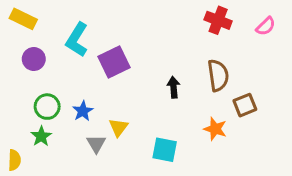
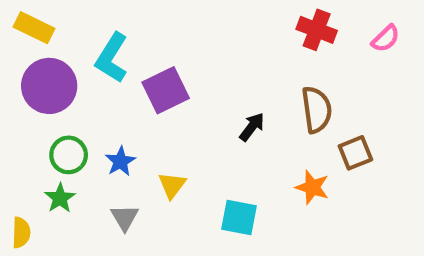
purple circle: (34, 59) -> (49, 86), size x1.6
black arrow: (174, 87) -> (252, 127), turned 42
gray triangle: (96, 144) -> (125, 218), moved

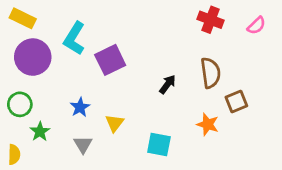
green circle: (69, 155) -> (20, 104), moved

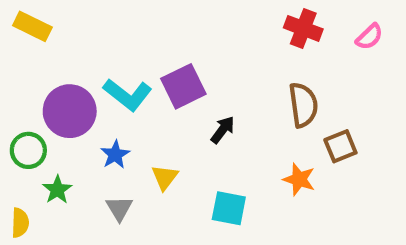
cyan L-shape: (74, 38) -> (128, 95), moved, turned -84
purple circle: (33, 57) -> (70, 111), moved
purple square: (110, 60) -> (183, 86), moved
black arrow: (168, 84) -> (223, 130), moved

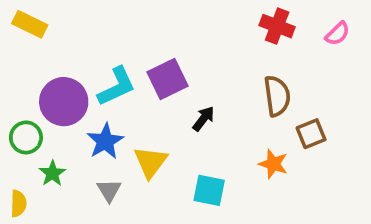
cyan L-shape: (128, 95) -> (117, 87), turned -63
blue star: (115, 155) -> (105, 141), size x1.4
yellow triangle: (165, 177) -> (151, 162), size x1.4

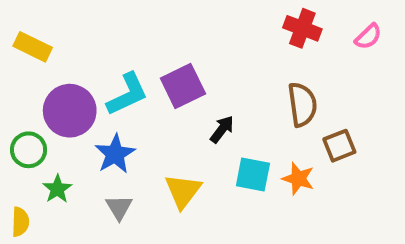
yellow rectangle: (30, 24) -> (33, 47), moved
yellow triangle: (151, 162) -> (183, 191), moved
cyan square: (209, 190) -> (253, 174), moved

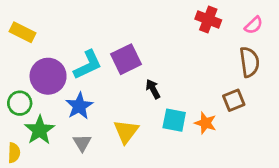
brown semicircle: (302, 105) -> (249, 62), moved
black arrow: (222, 129) -> (153, 89), turned -66
green star: (57, 189) -> (40, 130), size x1.5

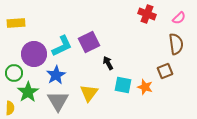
yellow rectangle: (23, 32) -> (16, 23), turned -30
gray triangle: (82, 143) -> (58, 101), size x1.6

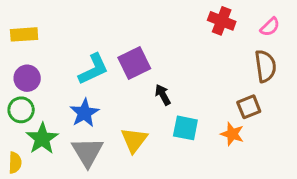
purple circle: (34, 54) -> (27, 78), moved, size x0.7
orange star: (145, 87) -> (232, 134), moved

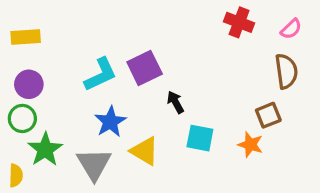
blue star: (84, 113) -> (110, 122), moved
yellow triangle: (134, 140) -> (145, 151), turned -36

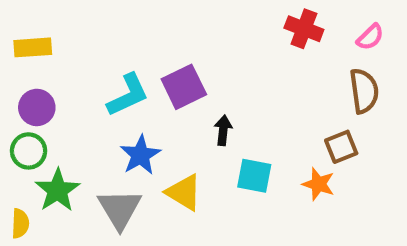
black arrow: (175, 102) -> (223, 130), turned 35

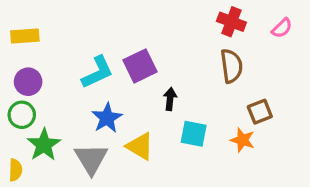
brown semicircle: (364, 91) -> (231, 66), moved

